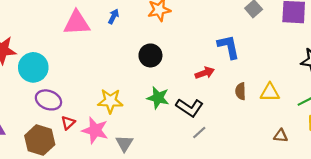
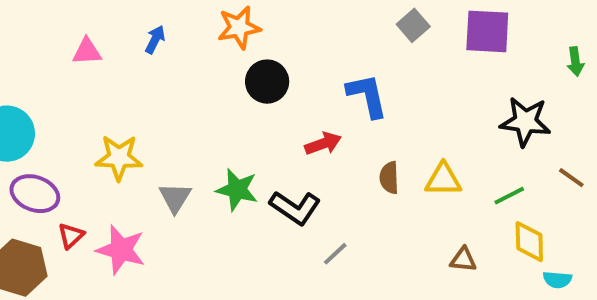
pink triangle: (77, 23) -> (87, 51), size x0.6
black circle: (150, 55) -> (267, 82), moved
yellow star: (110, 101) -> (119, 158), moved
gray line: (199, 133) -> (335, 254), moved
gray triangle: (124, 143) -> (175, 198), moved

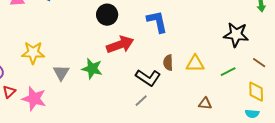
red arrow: (323, 144) -> (120, 45), moved, size x1.5
black L-shape: (295, 208) -> (148, 78), moved
yellow diamond: (529, 242) -> (256, 92), moved

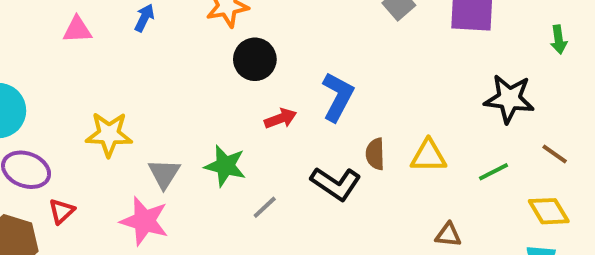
blue L-shape: (157, 22) -> (338, 97), moved, turned 40
red arrow: (120, 45) -> (280, 118), size x0.6
yellow diamond: (256, 92) -> (549, 211), turned -30
pink star: (34, 99) -> (144, 221), moved
gray line: (141, 101) -> (265, 207), moved

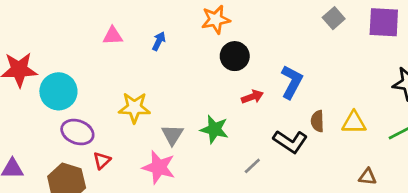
blue arrow: (144, 18) -> (159, 41), moved
gray line: (265, 207) -> (252, 166), moved

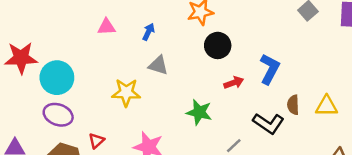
purple ellipse: (77, 132) -> (58, 115), moved
gray triangle: (172, 135) -> (158, 65), moved, turned -45

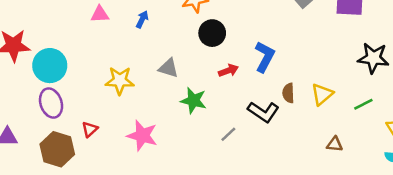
gray triangle: (158, 65) -> (168, 68), moved
yellow triangle: (327, 106) -> (322, 94), turned -40
purple ellipse: (58, 115) -> (51, 103), turned 52

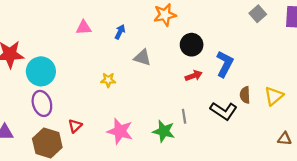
black circle: (212, 33) -> (192, 45), moved
gray triangle: (168, 68) -> (142, 58), moved
yellow star: (120, 81) -> (108, 80), moved, size x0.6
green star: (193, 101) -> (164, 131), moved
gray line: (228, 134) -> (184, 116), moved, turned -56

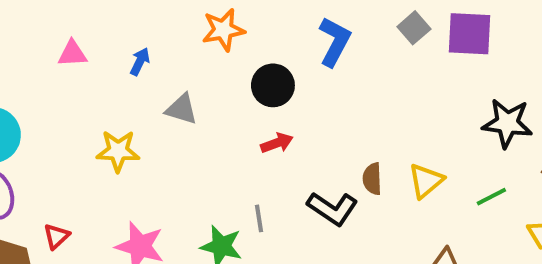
gray square: (258, 14) -> (414, 28), moved
blue L-shape: (225, 64) -> (334, 42), moved
yellow star: (108, 80) -> (118, 151), size x1.5

